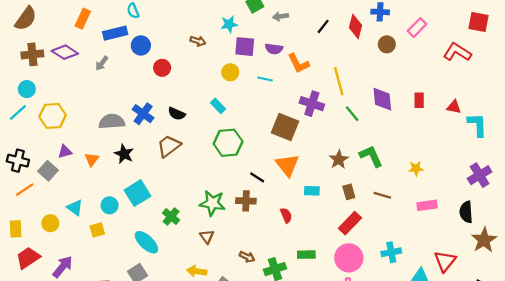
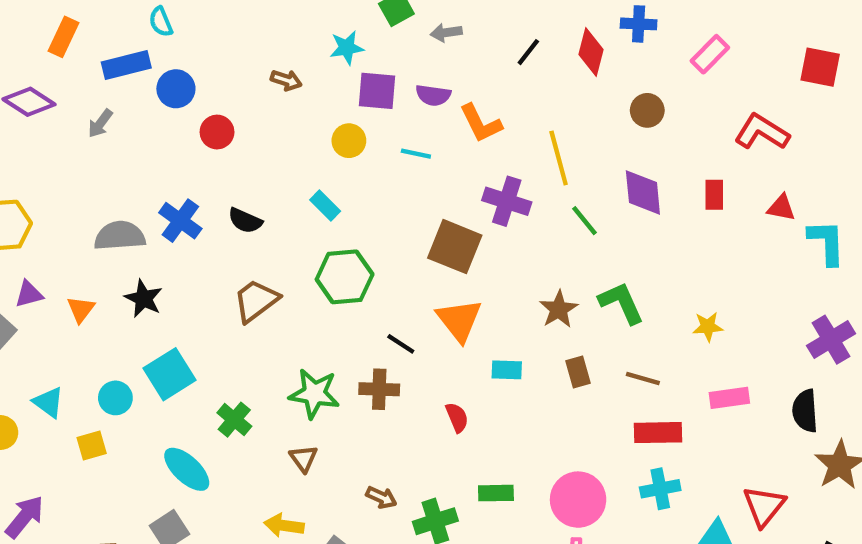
red square: (478, 22) -> (820, 67), moved
brown circle: (387, 44) -> (647, 110), moved
red L-shape: (457, 52) -> (762, 132), moved
brown trapezoid: (169, 146) -> (256, 301), moved
red rectangle: (350, 223) -> (658, 433), moved, turned 45

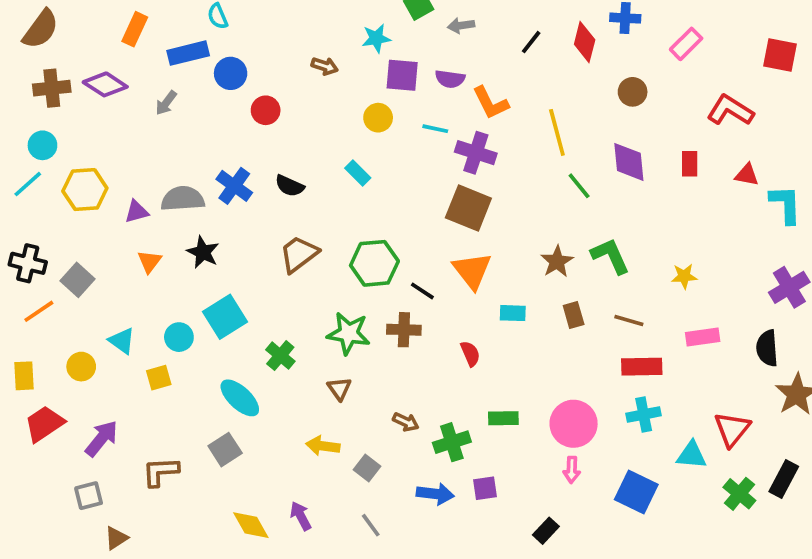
purple cross: (507, 201) -> (476, 153), moved
green hexagon: (345, 277) -> (374, 263), moved
purple triangle: (29, 294) -> (137, 212), moved

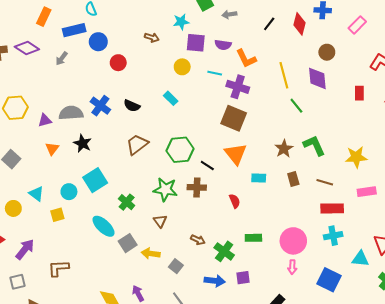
purple diamond: (629, 162) -> (317, 78), moved
yellow star: (684, 276) -> (356, 157), size x1.5
green cross: (452, 442) -> (224, 251), turned -36
gray square: (225, 450) -> (128, 243), moved

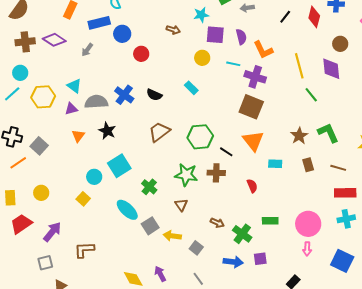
purple semicircle: (223, 45) -> (241, 37), turned -112
cyan triangle: (36, 194) -> (74, 86), moved
yellow square: (57, 215) -> (83, 199), turned -32

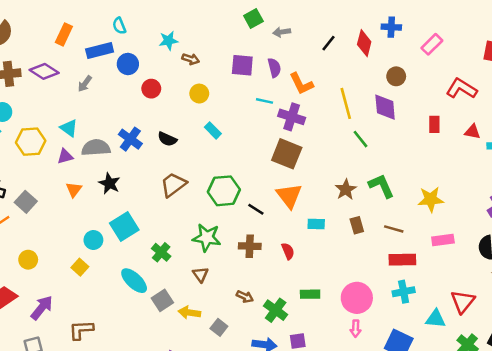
cyan star: (201, 15) -> (168, 41), moved
yellow circle: (202, 58) -> (199, 94), moved
brown cross: (216, 173) -> (250, 246), moved

